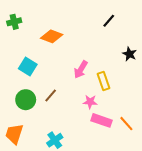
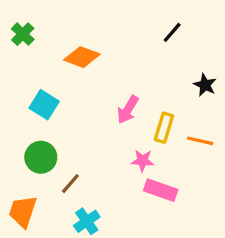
green cross: (14, 22) -> (23, 34), turned -32
yellow rectangle: (104, 81) -> (164, 128), turned 36
brown line: (51, 96) -> (70, 184), moved
orange line: (126, 124) -> (200, 141), moved, turned -35

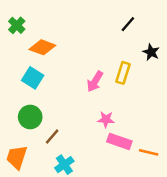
orange diamond: (82, 57) -> (42, 47), moved
black star: (205, 85) -> (151, 52), moved
yellow rectangle: (164, 128) -> (123, 73), moved
orange line: (200, 141) -> (149, 152), moved

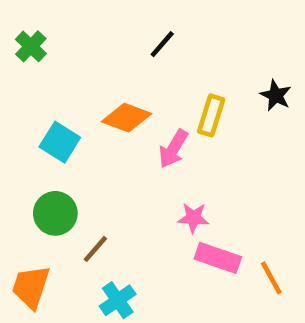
black line: (128, 24) -> (162, 44), moved
orange diamond: (42, 47) -> (127, 118), moved
yellow rectangle: (123, 73) -> (211, 115), moved
orange line: (149, 152) -> (271, 278), turned 48

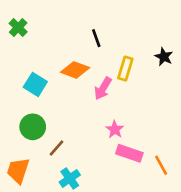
black line: (162, 44) -> (96, 38), moved, turned -60
pink star: (193, 218) -> (115, 129), turned 30

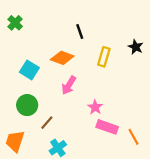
pink arrow: (103, 88) -> (69, 85), moved

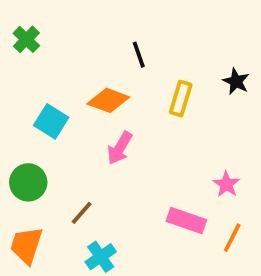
green circle: (27, 105) -> (28, 182), moved
pink star: (95, 107) -> (226, 184), moved
orange line: (133, 137) -> (232, 238), turned 56

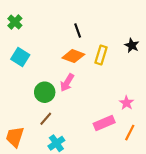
orange diamond: (108, 100) -> (73, 56), moved
cyan square: (51, 121) -> (20, 57), moved
green circle: (28, 182) -> (45, 92), moved
pink rectangle: (186, 220) -> (104, 123), turned -42

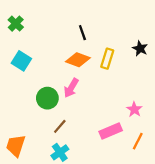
brown line: (46, 119) -> (60, 126), moved

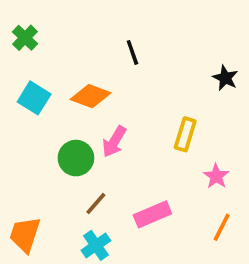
yellow rectangle: (107, 59) -> (185, 134), moved
orange diamond: (78, 60) -> (91, 96), moved
pink rectangle: (111, 131) -> (152, 214), moved

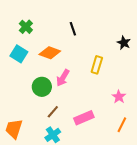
green cross: (25, 38) -> (26, 27), moved
yellow rectangle: (185, 134) -> (97, 65), moved

